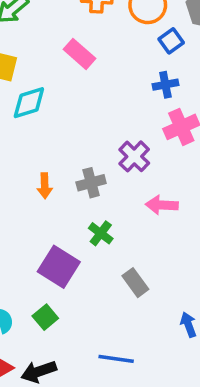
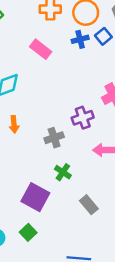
blue cross: (165, 85) -> (80, 39), moved
purple cross: (134, 156) -> (83, 118), turned 30
orange arrow: (45, 186) -> (14, 124), moved

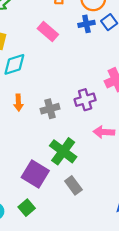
gray cross: (54, 138) -> (50, 109), moved
green cross: (63, 172) -> (63, 151), size x1.6
gray rectangle: (89, 205) -> (73, 185), moved

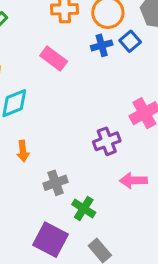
gray cross: (50, 109) -> (55, 183), moved
green cross: (63, 151) -> (84, 208), size x0.7

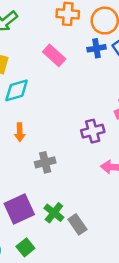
green cross: (84, 208) -> (54, 213), moved
purple square: (50, 240) -> (19, 209), moved, turned 32

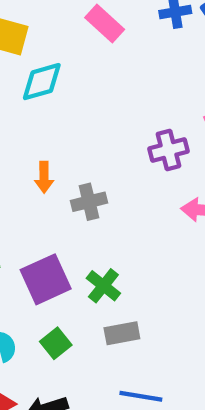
orange arrow: (20, 132) -> (44, 177), moved
gray rectangle: (77, 224) -> (122, 333), moved, turned -66

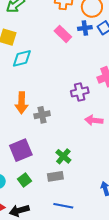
pink rectangle: (105, 24) -> (63, 34), moved
orange arrow: (44, 177) -> (22, 103), size x1.5
green cross: (103, 286) -> (63, 156), moved

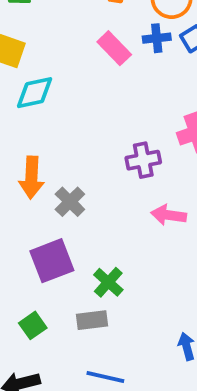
gray cross: (42, 115) -> (70, 202), turned -35
purple square: (21, 150) -> (52, 261), moved

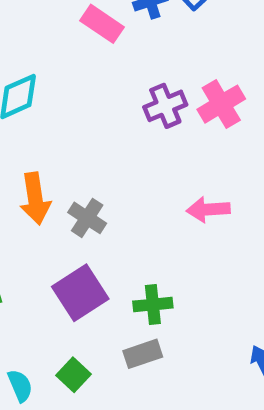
purple cross: (143, 160) -> (165, 106), moved
green cross: (108, 282) -> (153, 305), turned -36

